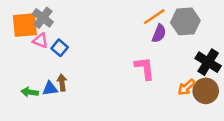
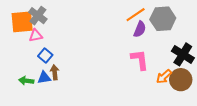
pink triangle: (40, 41) -> (36, 36), turned -32
blue square: (60, 48) -> (45, 56), moved
pink L-shape: (145, 68) -> (140, 60), moved

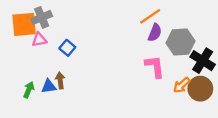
gray cross: (38, 16) -> (42, 17), turned 30
gray hexagon: (163, 19) -> (180, 42), moved
blue square: (45, 56) -> (67, 48), moved
green arrow: (26, 81) -> (29, 90), turned 104

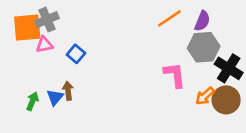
purple semicircle: (155, 33) -> (202, 21), moved
blue triangle: (49, 86) -> (55, 97), turned -42

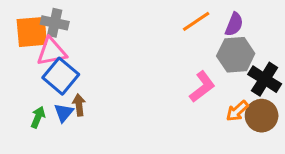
gray cross: (47, 20) -> (55, 23), turned 35
pink triangle: (44, 45) -> (52, 52), size x1.5
blue square: (76, 54) -> (61, 76), moved, size x1.6
pink L-shape: (175, 75) -> (202, 87), turned 60

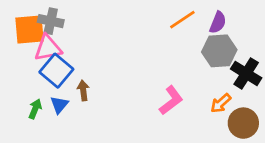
pink L-shape: (202, 87) -> (171, 100), moved
brown arrow: (79, 105) -> (83, 90), moved
brown circle: (262, 116) -> (243, 123), moved

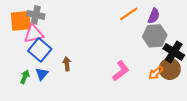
brown arrow: (83, 90) -> (67, 64), moved
brown circle: (243, 123) -> (170, 69), moved

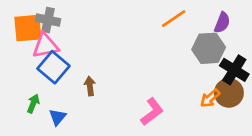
purple semicircle: (154, 16) -> (222, 23), moved
pink L-shape: (121, 71) -> (152, 112), moved
blue triangle: (42, 74) -> (58, 117), moved

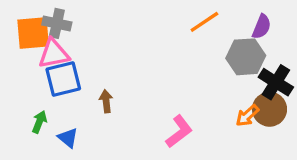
blue square: (53, 67) -> (63, 79), turned 36
blue triangle: (58, 117) -> (68, 138), turned -30

